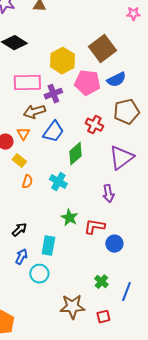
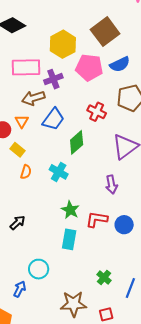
blue circle: (114, 244) -> (124, 225), moved
cyan rectangle: (48, 246) -> (69, 239), moved
blue arrow: (21, 257) -> (20, 289), moved

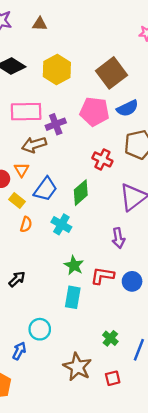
yellow hexagon: (63, 44) -> (57, 69), moved
blue trapezoid: (53, 119) -> (45, 189), moved
brown star: (73, 304) -> (77, 367), turned 30

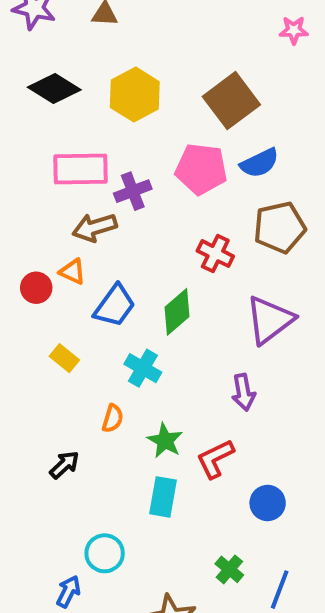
orange triangle: (22, 170) -> (72, 272), turned -35
yellow rectangle: (17, 200) -> (64, 358), moved
orange semicircle: (26, 224) -> (113, 418), moved
red L-shape: (102, 276) -> (215, 459), turned -35
blue circle: (132, 281) -> (268, 503), moved

